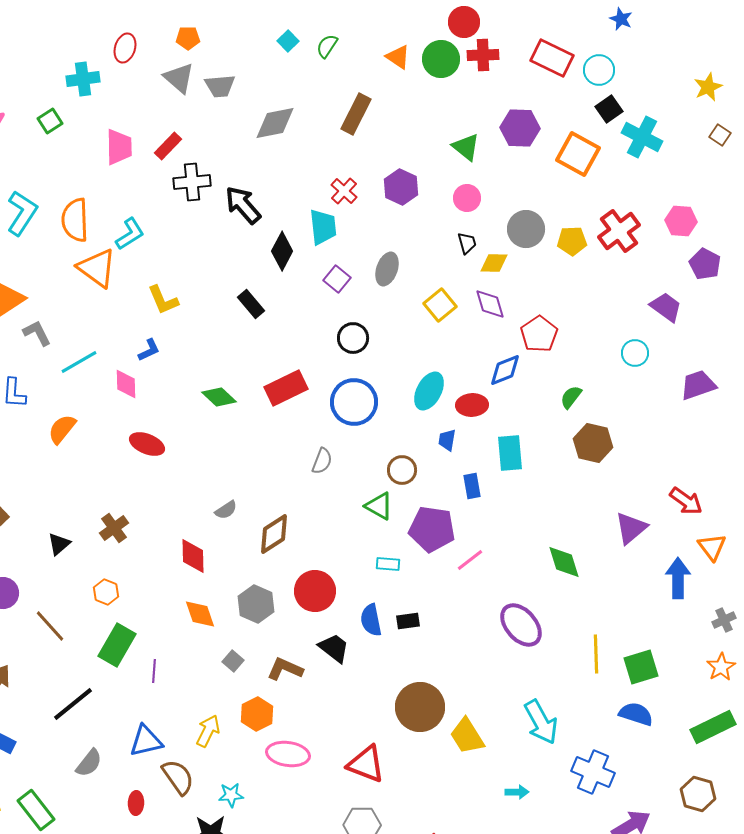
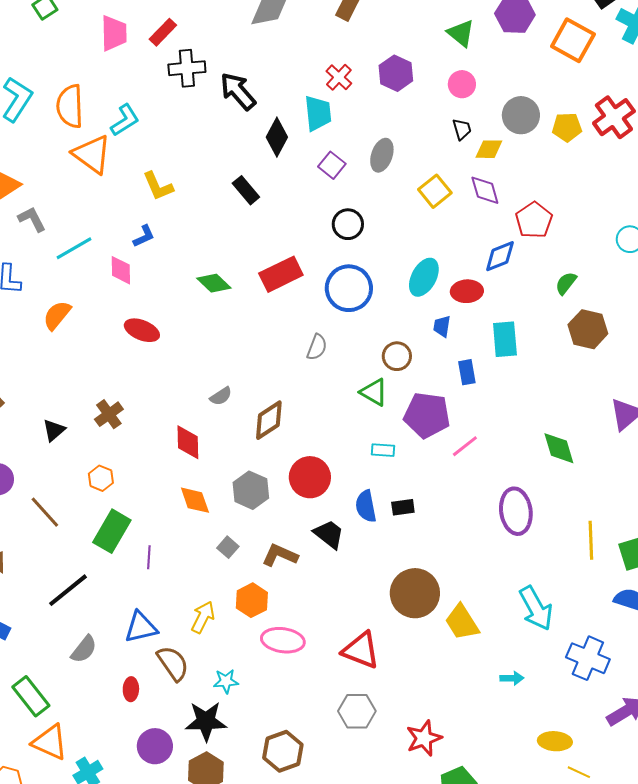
purple ellipse: (521, 625) -> (516, 511), turned 33

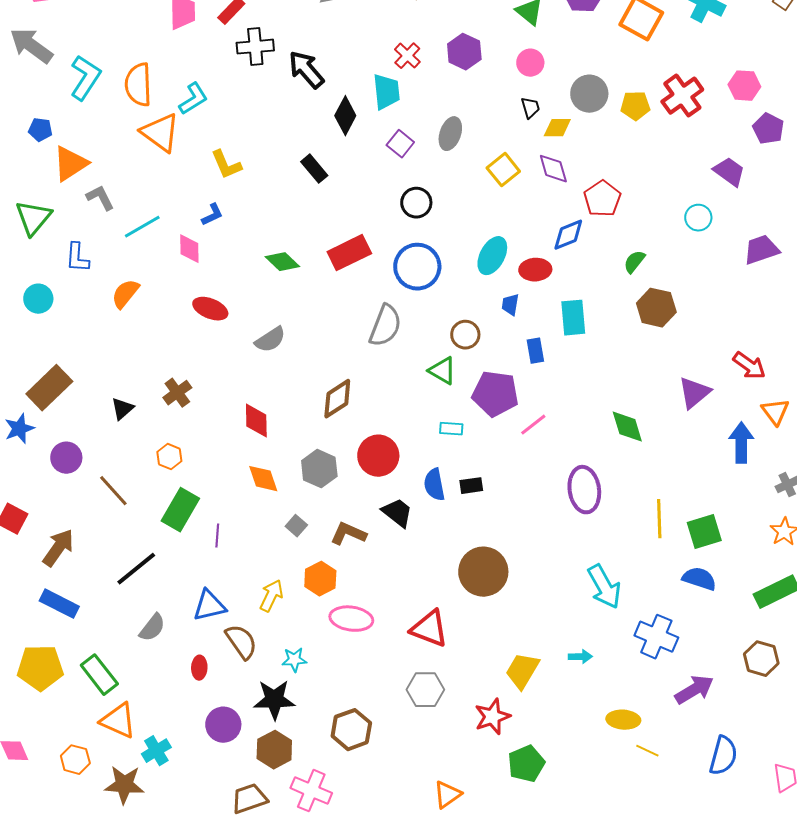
gray semicircle: (317, 347) -> (385, 326), size x1.6
gray semicircle: (221, 396) -> (270, 340), moved, size x1.4
yellow trapezoid: (462, 622) -> (522, 671), moved, turned 63

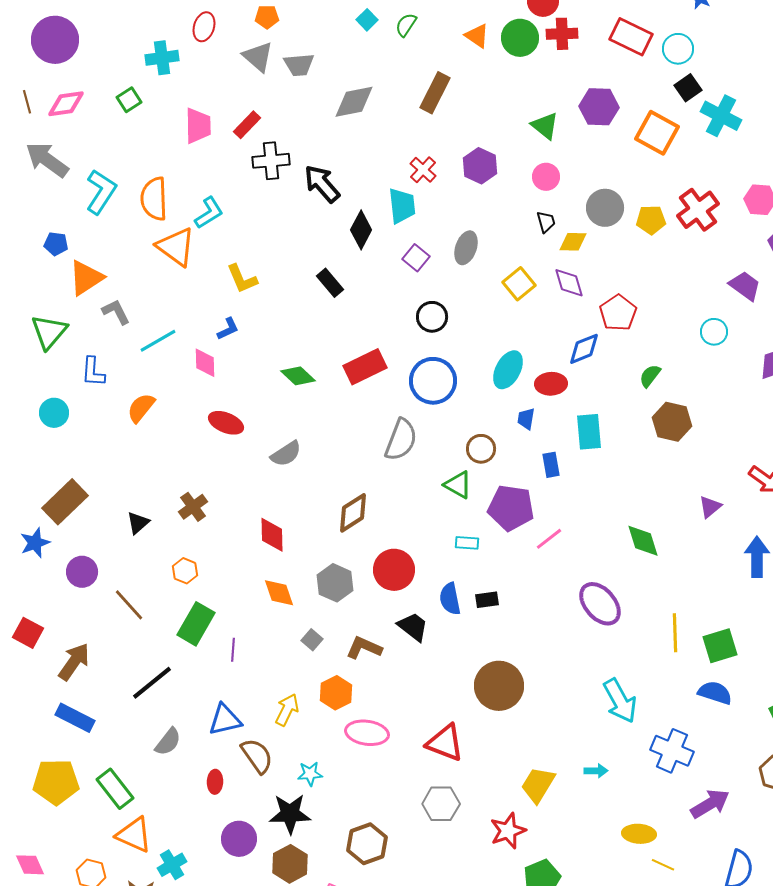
purple triangle: (694, 393) -> (710, 507), size x0.7
purple ellipse: (584, 490) -> (600, 604), turned -33

